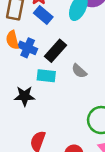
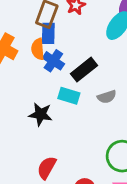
blue rectangle: (43, 15) -> (48, 33), moved, turned 42
gray semicircle: (79, 71) -> (107, 97), turned -70

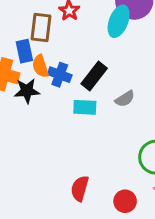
blue rectangle: (48, 33) -> (24, 51), moved
black star: (41, 114) -> (27, 91), moved

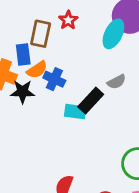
orange semicircle: (40, 66) -> (37, 70), turned -110
black rectangle: (94, 76) -> (91, 101), moved
gray semicircle: (125, 99) -> (116, 82), moved

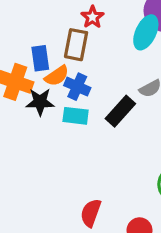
brown rectangle: (41, 34) -> (76, 45), moved
cyan rectangle: (75, 112) -> (76, 116), moved

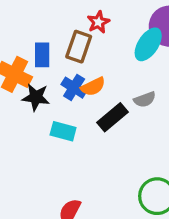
orange semicircle: (57, 76) -> (93, 87), moved
cyan rectangle: (76, 116) -> (63, 131), moved

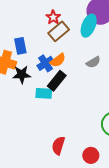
brown rectangle: (79, 47) -> (59, 31), moved, turned 42
blue cross: (74, 88) -> (45, 63), turned 35
black rectangle: (112, 117) -> (57, 81), moved

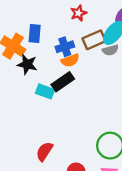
brown rectangle: (59, 31) -> (94, 40), moved
gray semicircle: (93, 62) -> (110, 50), moved
blue cross: (45, 63) -> (65, 47), moved

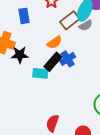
blue rectangle: (35, 34) -> (24, 16), moved
blue cross: (65, 47) -> (68, 59), moved

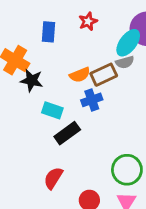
brown rectangle: (70, 20) -> (104, 75), moved
black rectangle: (53, 62) -> (67, 133), moved

